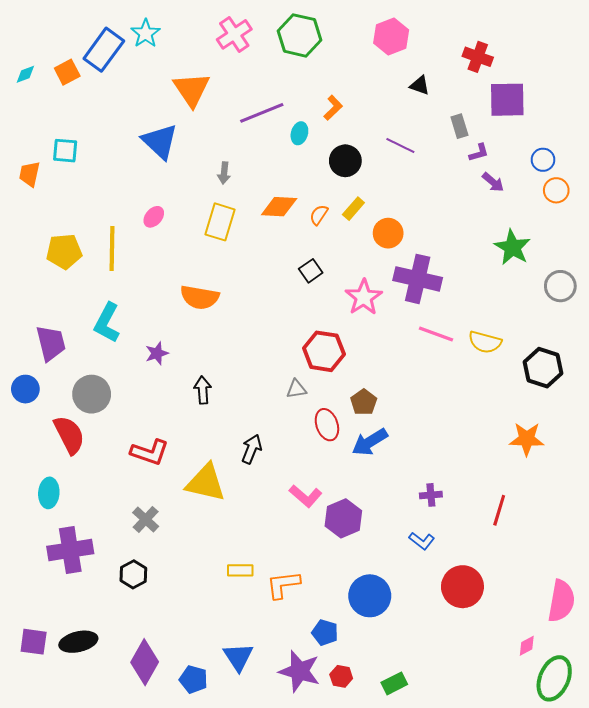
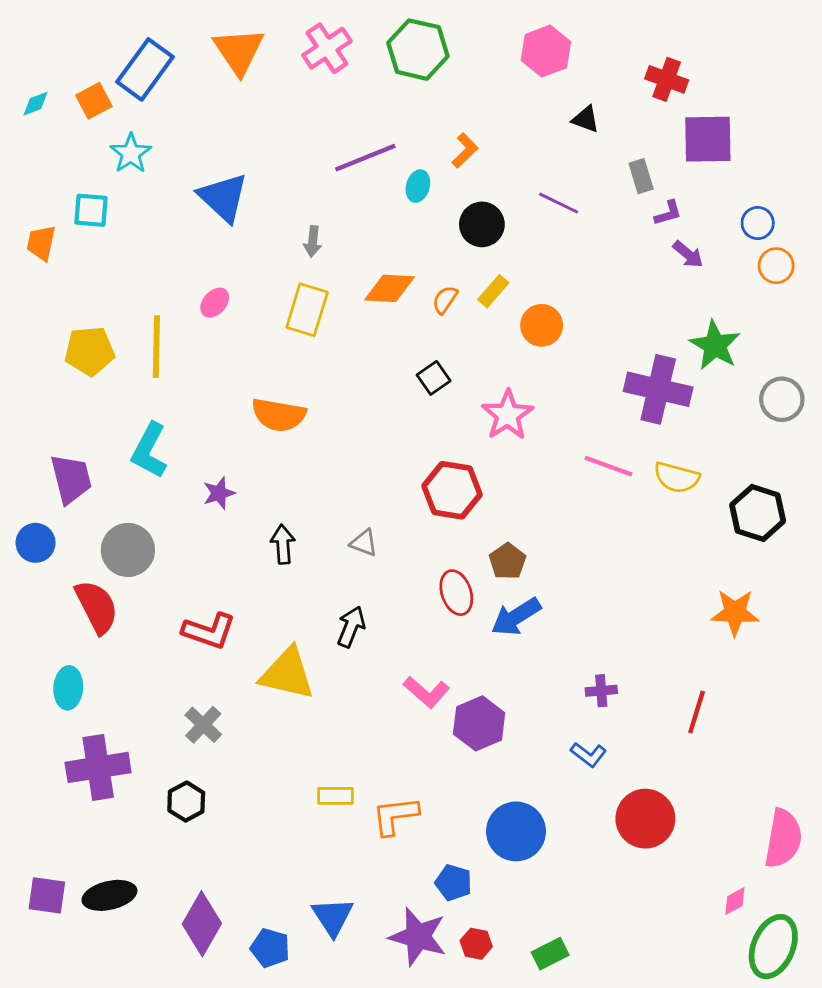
cyan star: (146, 33) -> (131, 153), moved
orange triangle: (191, 89) -> (239, 51), moved
purple cross: (418, 279) -> (658, 389), moved
gray triangle: (296, 389) -> (364, 543), moved, turned 30

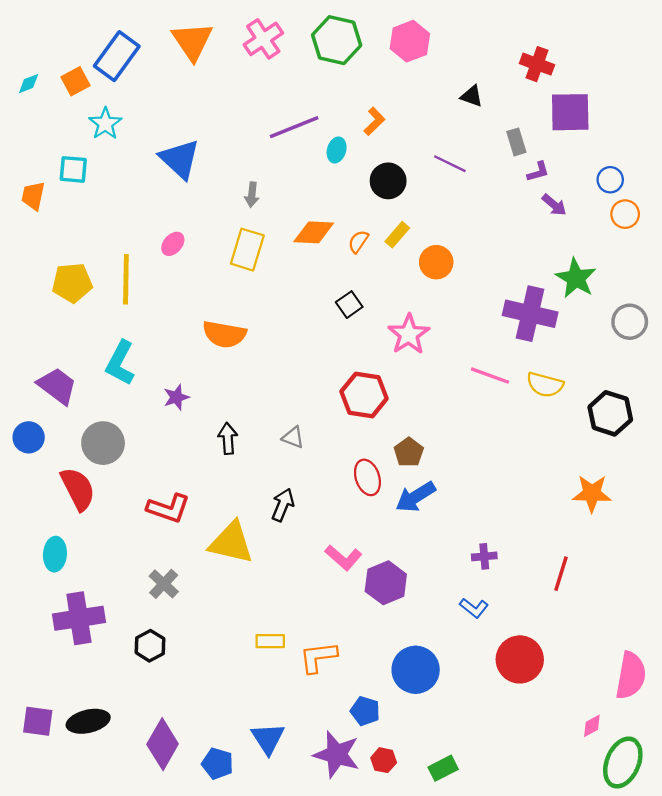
pink hexagon: (546, 51) -> (410, 41), moved
purple trapezoid: (71, 479) -> (57, 386), turned -39

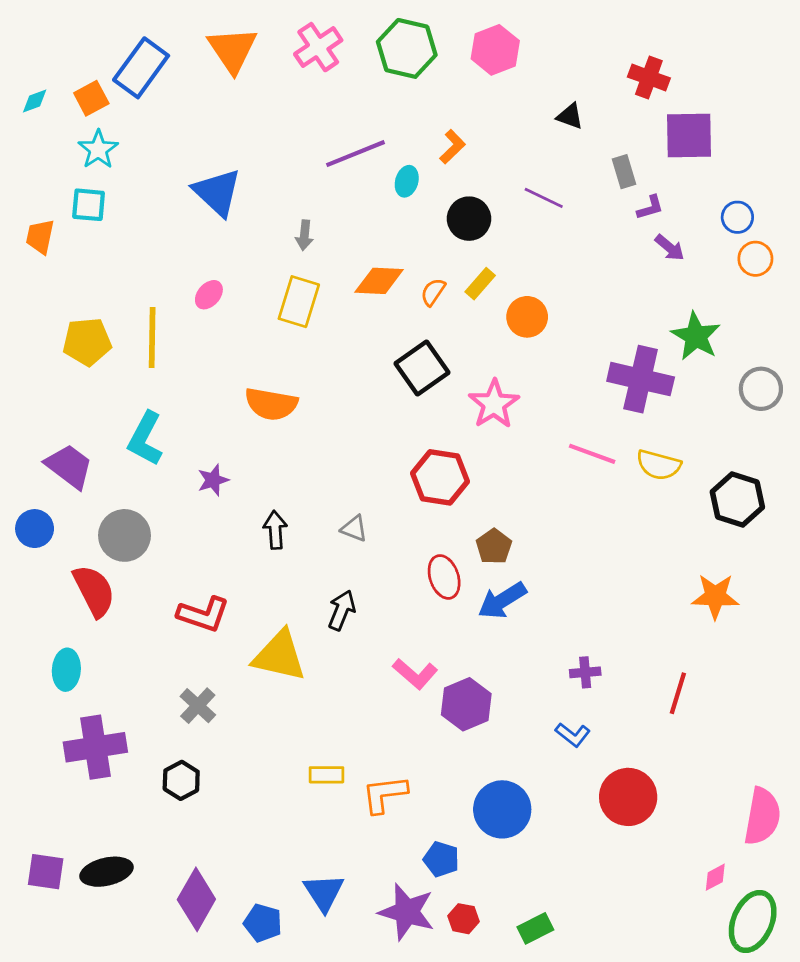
cyan star: (105, 124) -> (98, 149), moved
black square: (349, 305) -> (422, 368), size x1.6

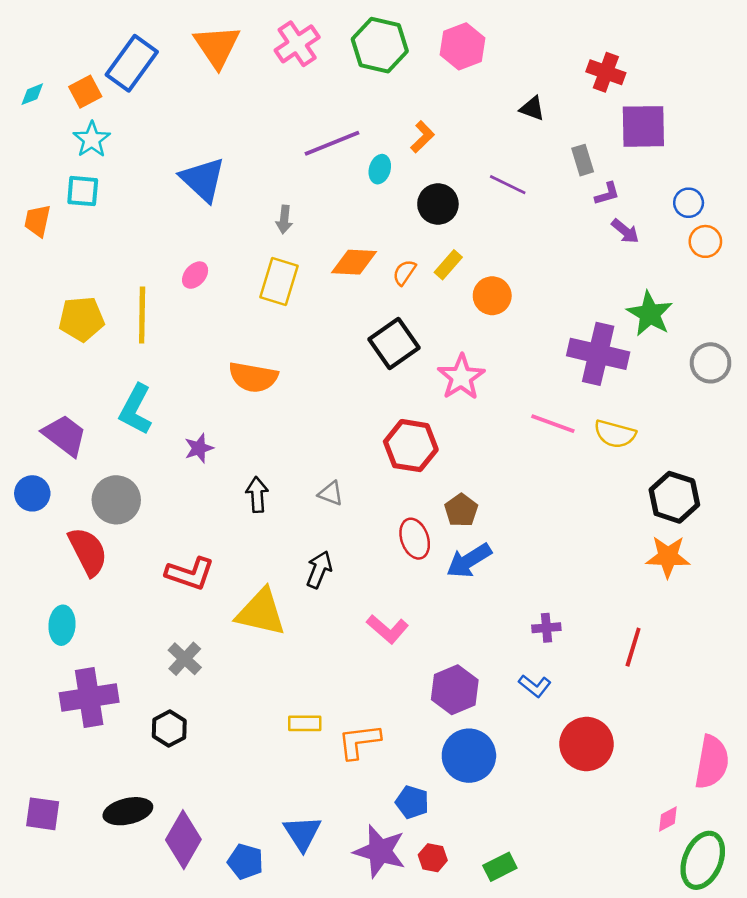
black hexagon: (737, 499) -> (674, 497), moved
purple hexagon: (466, 704) -> (455, 690), moved
black ellipse: (106, 872) -> (128, 811), moved

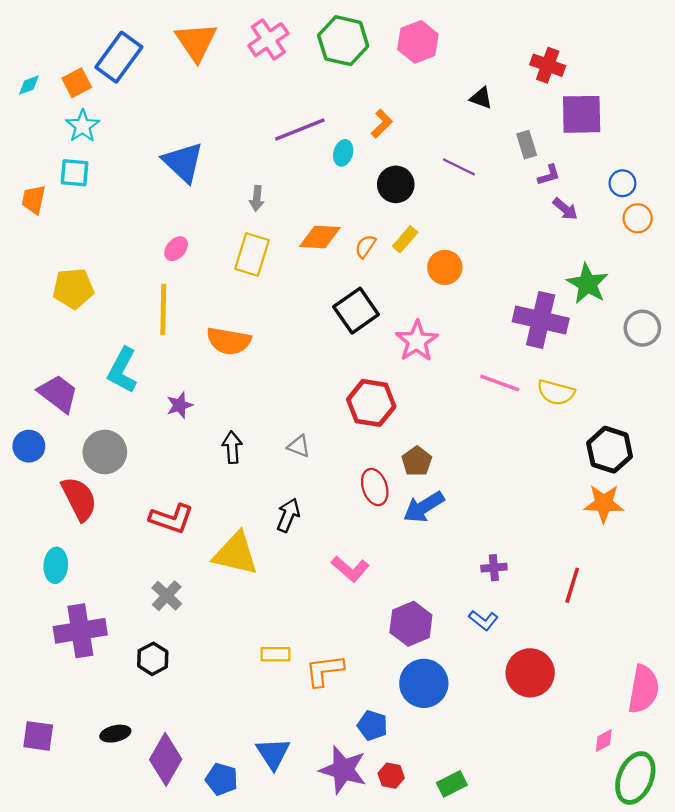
yellow line: (142, 315) -> (163, 309), moved
black ellipse: (128, 811) -> (115, 734), size x0.7

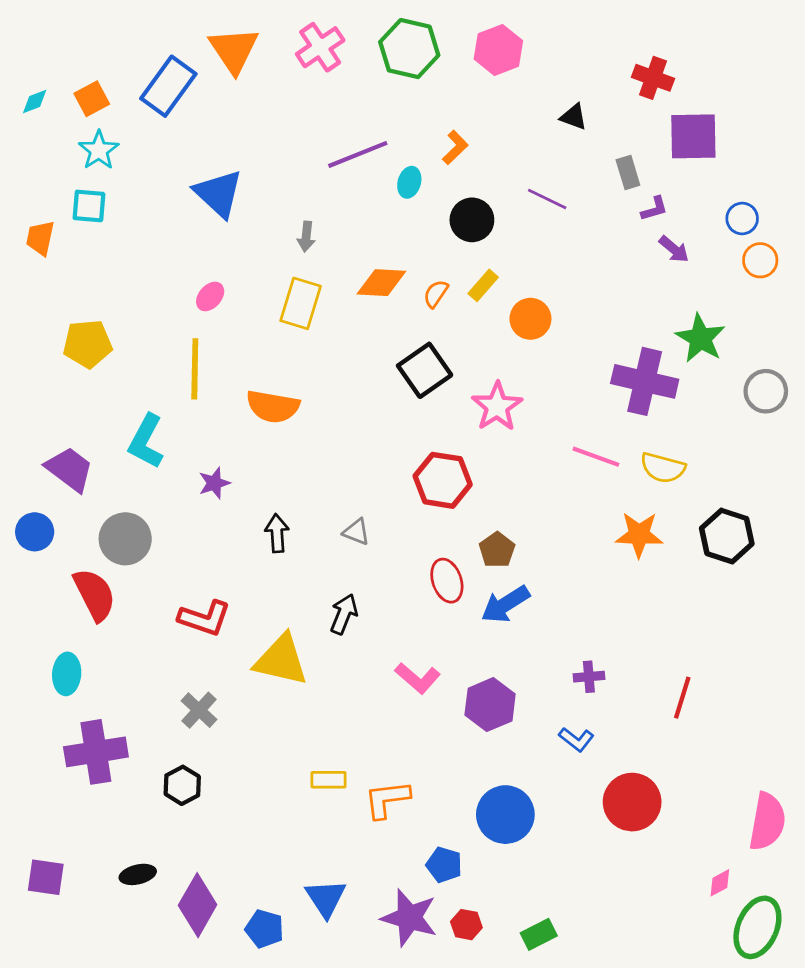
blue rectangle: (119, 57) -> (168, 86), moved
orange star: (604, 503) -> (639, 535), moved
purple hexagon: (411, 624) -> (490, 705), moved

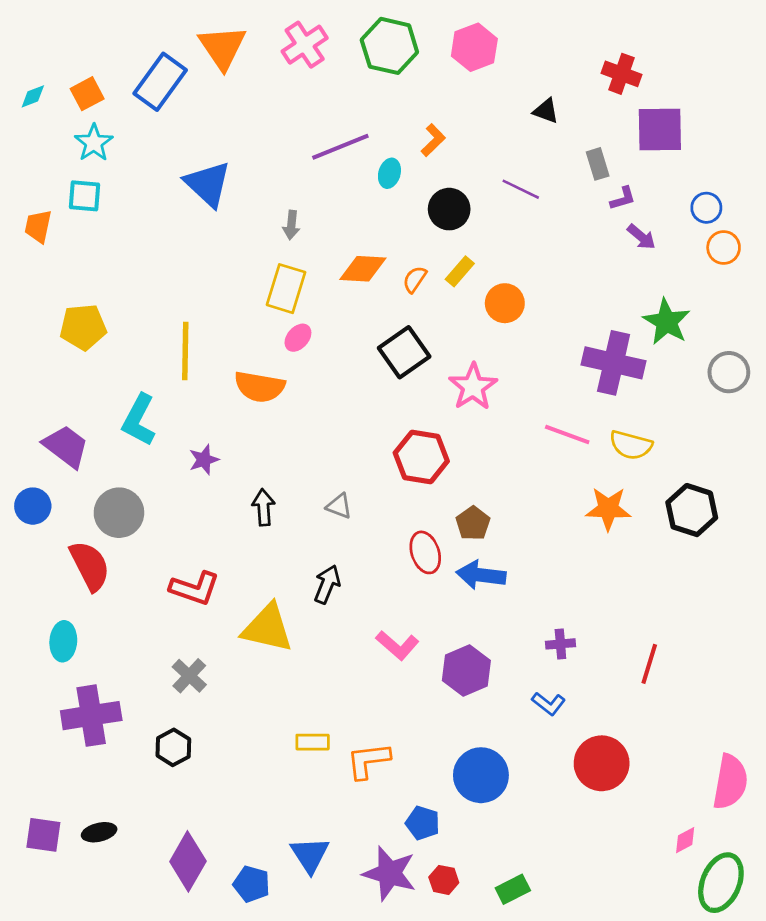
pink ellipse: (210, 296) -> (298, 338), moved
blue arrow: (505, 604) -> (481, 575), turned 39
black ellipse: (138, 874) -> (99, 832), moved

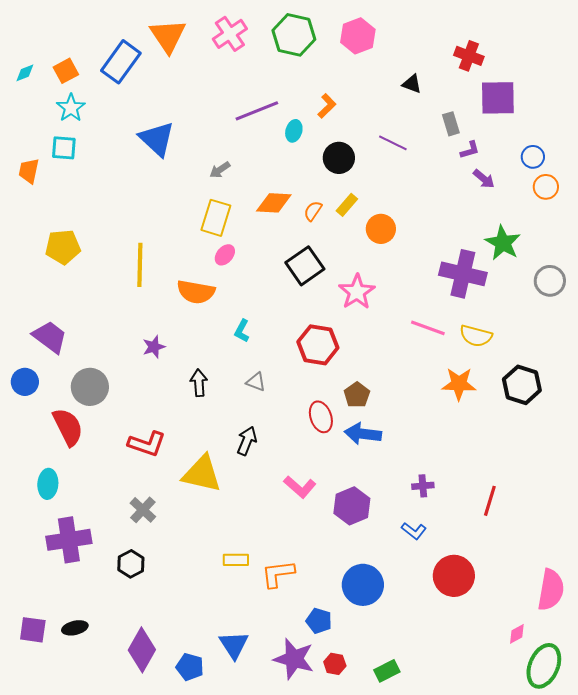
gray arrow: (291, 225) -> (220, 170), turned 50
cyan L-shape: (139, 420) -> (242, 331), moved, size x0.6

